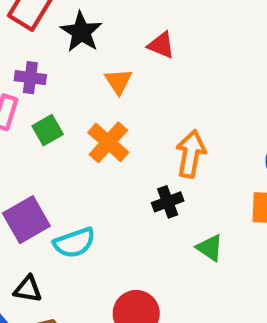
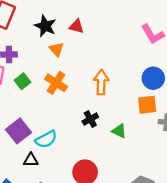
black star: (81, 32) -> (45, 26), moved
black cross: (168, 202) -> (90, 119), moved
black triangle: (28, 289) -> (31, 160), moved

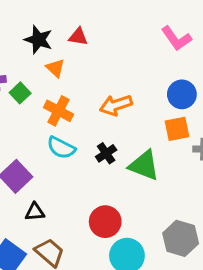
green square: (23, 81) -> (20, 93), moved
orange arrow: (101, 82) -> (116, 105), turned -105
green triangle: (119, 131) -> (144, 165), size x1.6
cyan semicircle: (46, 139) -> (61, 148), moved, turned 60

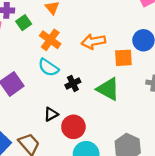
orange square: (177, 129) -> (123, 58), moved
black cross: (106, 153) -> (73, 83), moved
black triangle: (35, 212) -> (51, 114), moved, turned -32

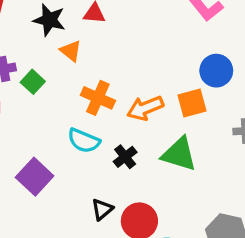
orange cross: (50, 40) -> (98, 98), moved
orange arrow: (93, 41) -> (145, 108), moved

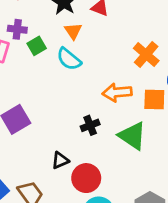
orange cross: (98, 98) -> (146, 54), moved
cyan semicircle: (84, 141) -> (69, 59), moved

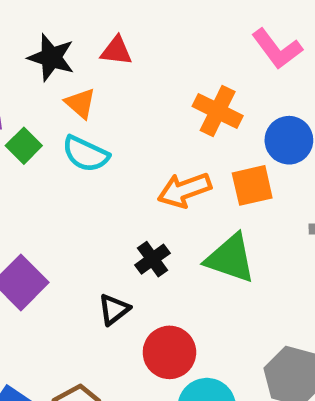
black triangle: (60, 160) -> (114, 309), moved

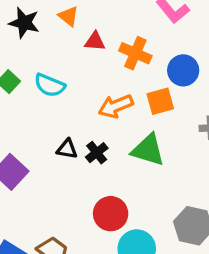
red triangle: (116, 51) -> (95, 41), moved
orange triangle: (80, 103) -> (68, 16), moved
black triangle: (114, 309) -> (67, 149), moved, turned 50

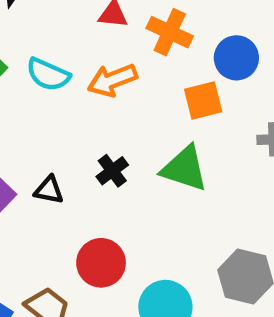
orange arrow: (116, 106) -> (112, 80), moved
black triangle: (67, 149) -> (49, 190), moved
red circle: (111, 214) -> (101, 263), moved

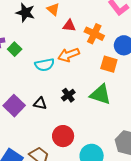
cyan semicircle: (48, 75) -> (45, 65), moved, turned -36
orange square: (203, 101) -> (109, 64), turned 30

